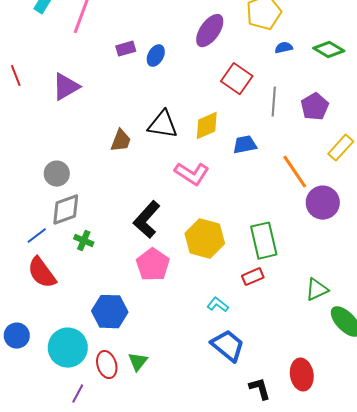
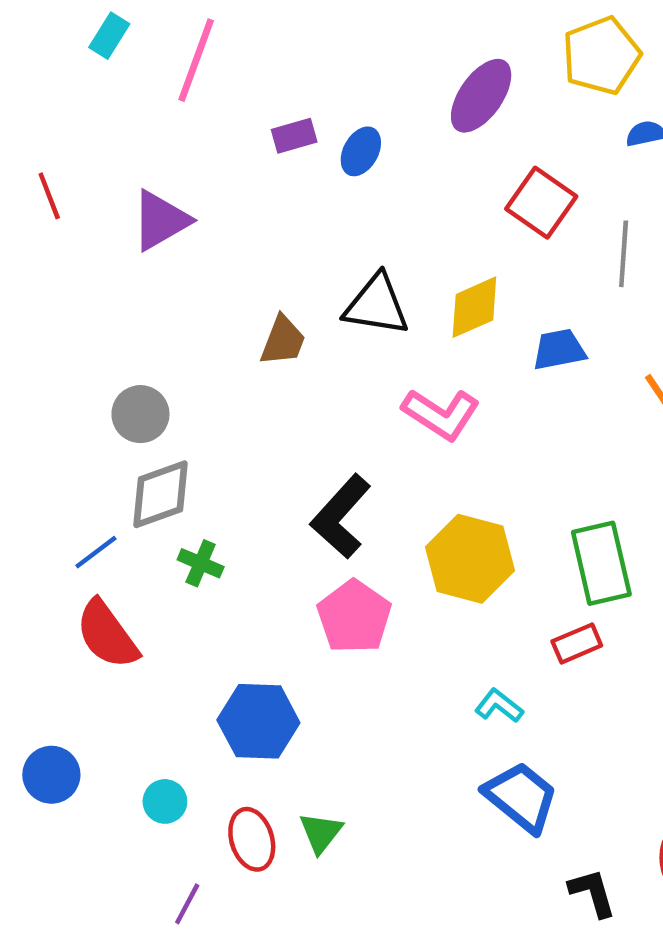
cyan circle: (68, 348) -> (165, 801), size x0.5

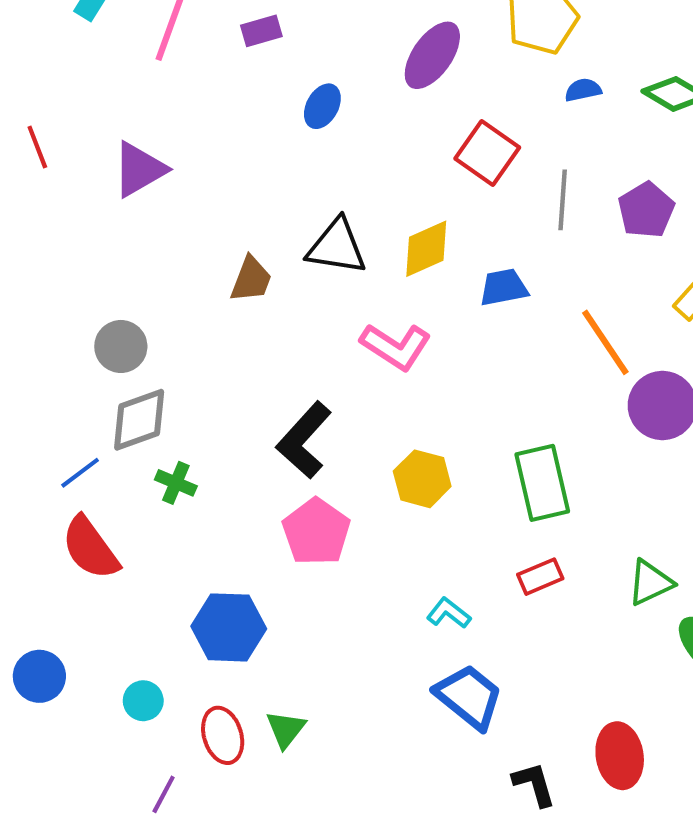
purple rectangle: (294, 136) -> (261, 31), moved
yellow hexagon: (470, 559) -> (422, 479), size x0.7
red rectangle: (577, 643) -> (540, 577), moved

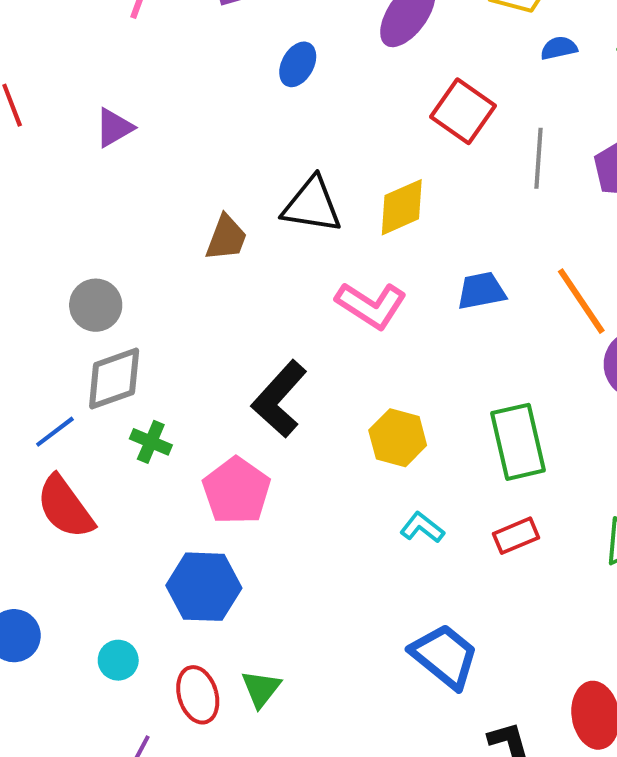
purple triangle: (139, 169) -> (114, 128), size x0.7
blue trapezoid: (504, 287) -> (481, 291), moved
pink pentagon: (316, 532) -> (236, 491), moved
cyan L-shape: (449, 613) -> (422, 528), moved

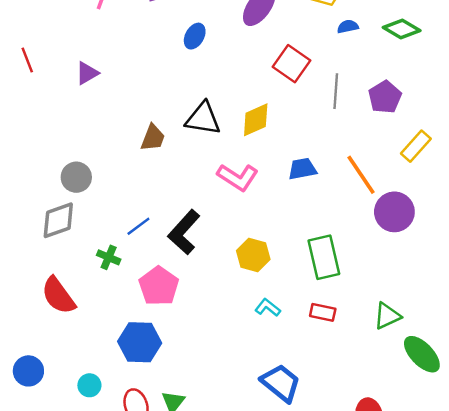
gray diamond: (114, 379) -> (58, 220), moved
blue line: (55, 432) -> (138, 226), moved
red rectangle: (516, 536) -> (323, 312), turned 35

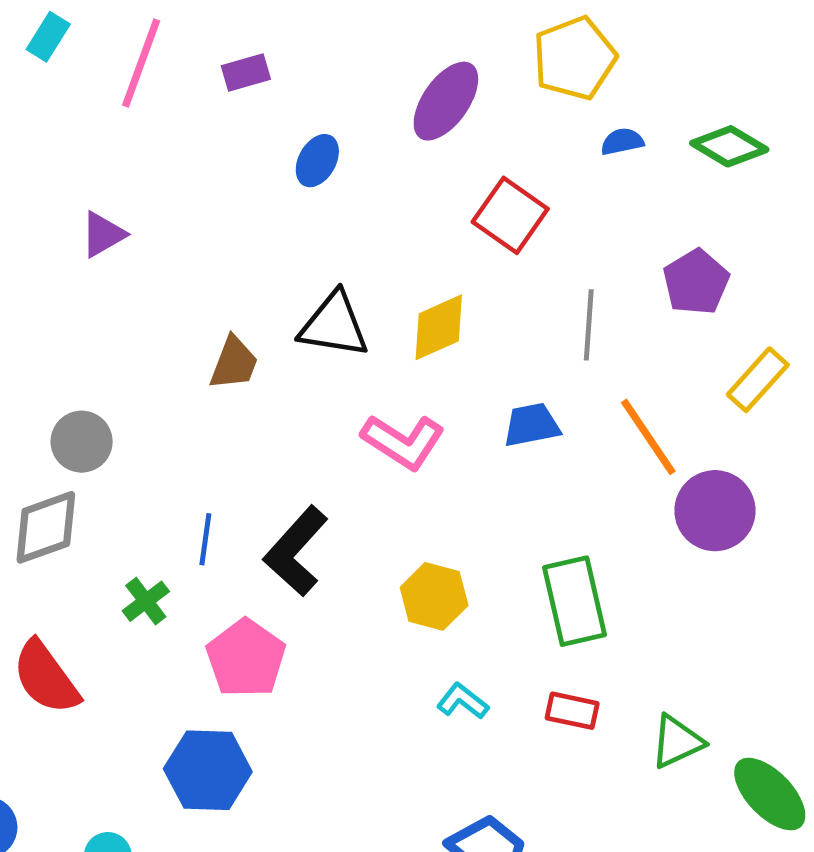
gray line: (336, 91) -> (589, 325), moved
blue line: (138, 226) -> (205, 539), turned -45
green cross: (109, 257) -> (146, 601), turned 30
green triangle: (387, 316) -> (677, 742), moved

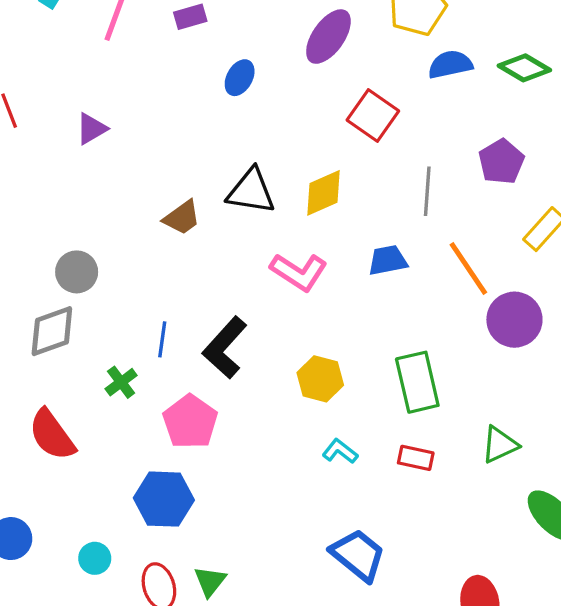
blue semicircle: (622, 142) -> (450, 64), size x1.5
brown trapezoid: (234, 363) -> (182, 218), turned 33
green triangle: (677, 742) -> (500, 445), moved

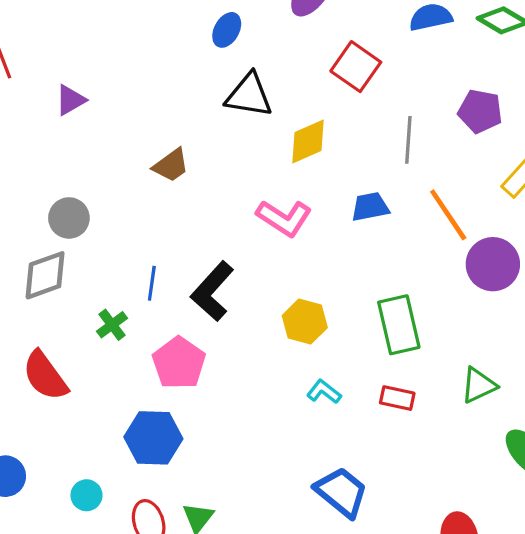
purple triangle: (91, 129) -> (71, 100), moved
purple pentagon: (501, 162) -> (480, 111), turned -30
black triangle: (251, 191) -> (249, 95), moved

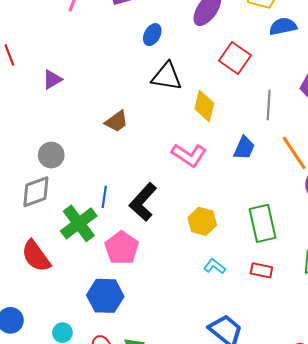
yellow diamond: (308, 141) -> (204, 106), turned -52
blue trapezoid: (370, 207) -> (244, 148), turned 125
green cross: (112, 325) -> (79, 223), size x1.8

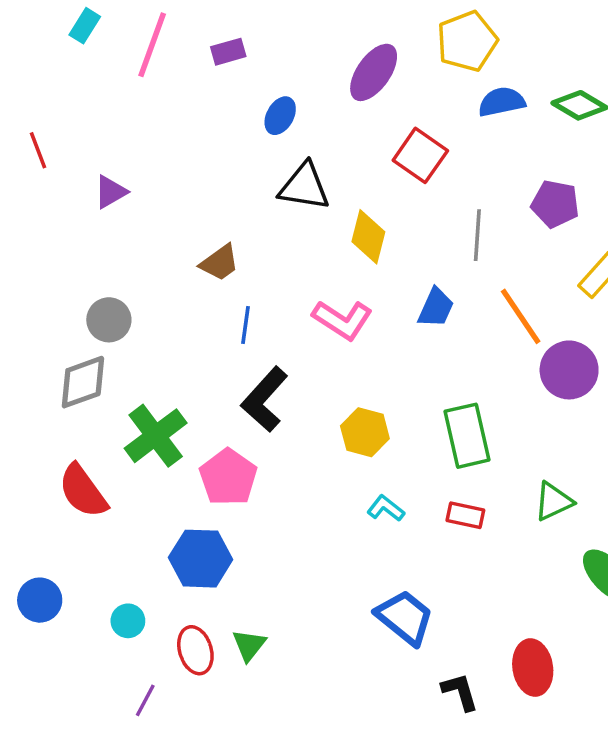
blue line: (104, 197) -> (246, 325), moved

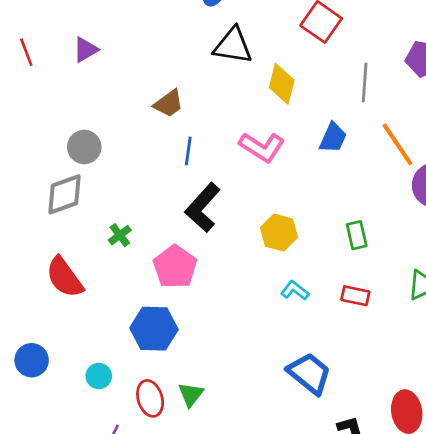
red line: (38, 150) -> (26, 52), moved
green cross: (156, 436) -> (120, 235), size x0.5
green rectangle: (467, 436) -> (357, 235), size x0.6

